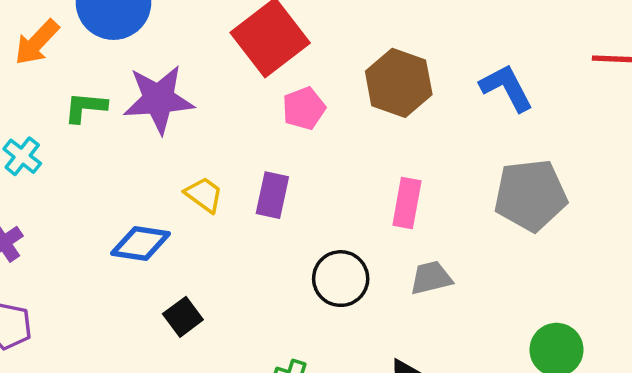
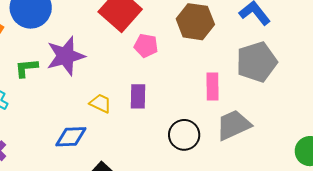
pink pentagon: (304, 108) -> (146, 46), turned -30
gray pentagon: (531, 195) -> (257, 62), moved
gray trapezoid: (431, 278) -> (234, 125), size x1.5

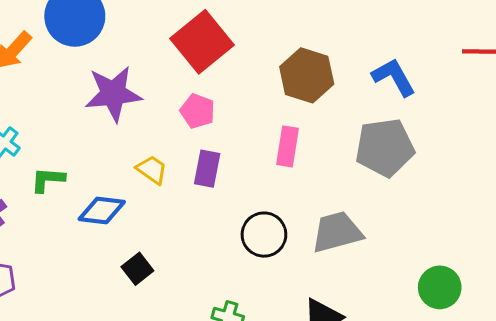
pink pentagon: (146, 46) -> (198, 111), moved
green L-shape: (26, 68) -> (48, 180), moved
pink rectangle: (212, 87) -> (288, 146), moved

